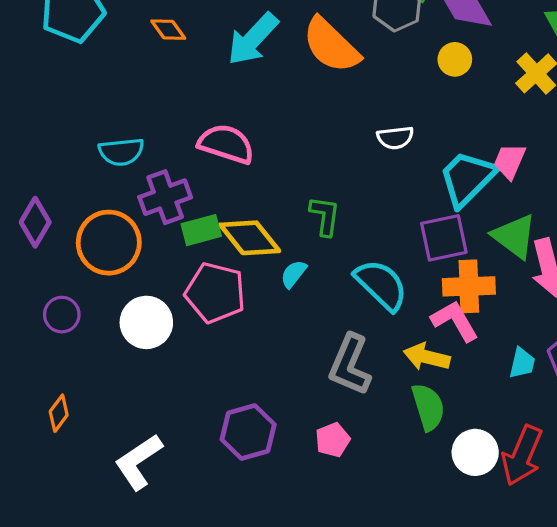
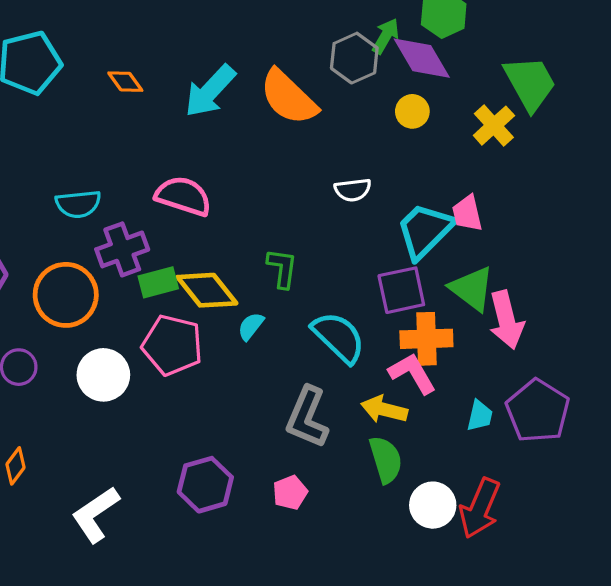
pink trapezoid: (510, 161) -> (467, 213), turned -36

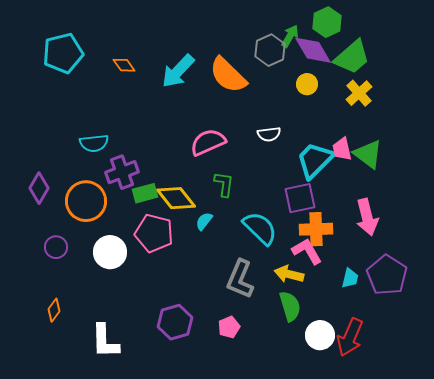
green trapezoid: (530, 83) -> (352, 57), moved, turned 78
pink semicircle: (183, 196) -> (208, 142), moved, turned -42
green triangle: (472, 289) -> (368, 154), moved
white L-shape: (96, 514) -> (105, 341), turned -57

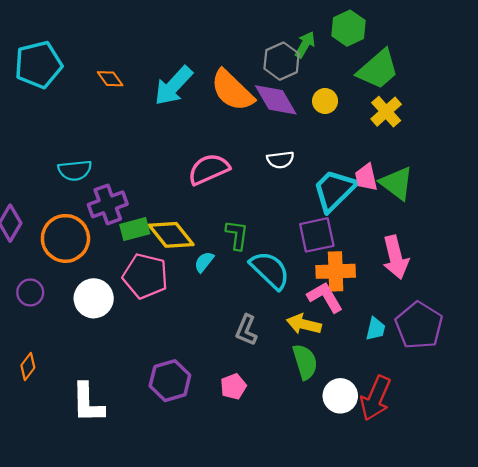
purple diamond: (313, 50) -> (276, 100), moved
green L-shape: (224, 184) -> (237, 235), moved
gray L-shape: (240, 279) -> (246, 330), size x0.7

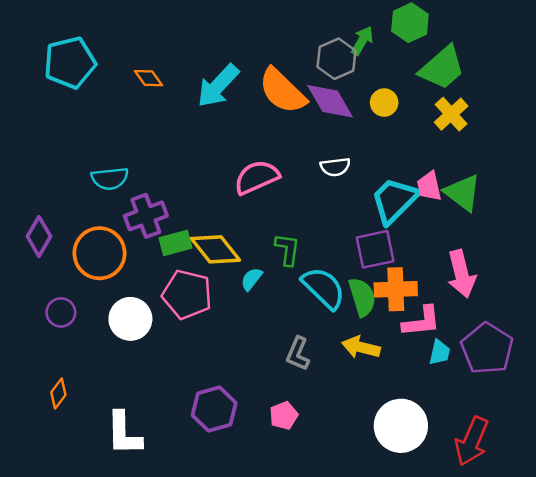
pink L-shape: (325, 297) -> (421, 321), moved, turned 114
green semicircle: (305, 362) -> (362, 297), moved
white circle: (340, 396) -> (401, 426), size x1.4
red arrow: (376, 398) -> (472, 441), moved

